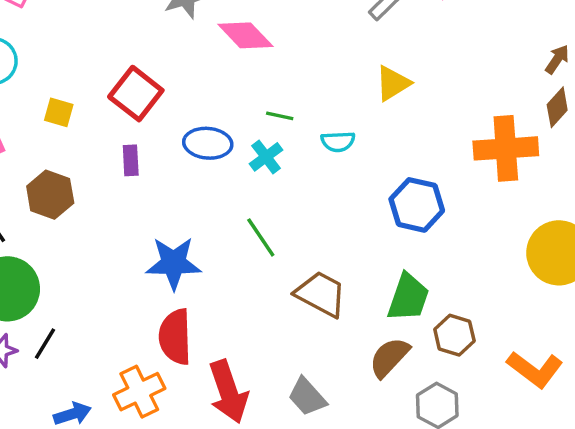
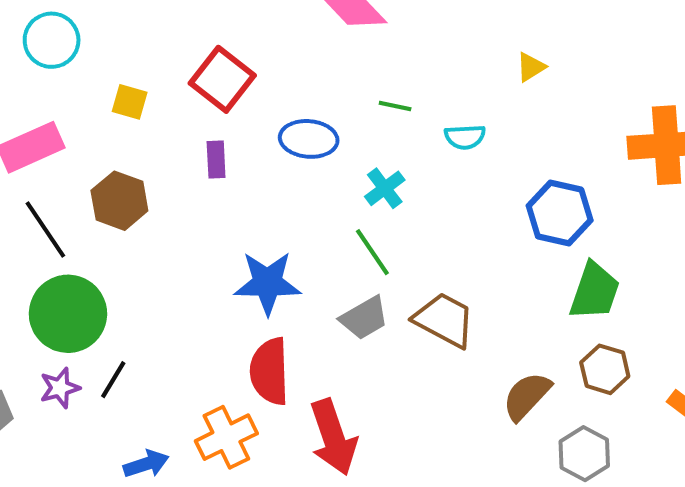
yellow triangle: (393, 83) -> (531, 67), size x0.7
cyan cross: (266, 157) -> (385, 188), moved
green trapezoid: (408, 297) -> (595, 291), moved
gray trapezoid: (307, 397) -> (364, 318), moved, turned -78

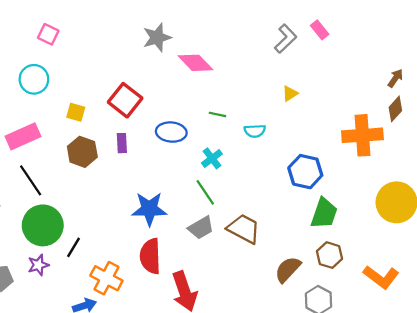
brown hexagon: (119, 201) -> (82, 152), moved
black line: (113, 380) -> (73, 247), moved
orange cross: (226, 437) -> (106, 278), moved, turned -36

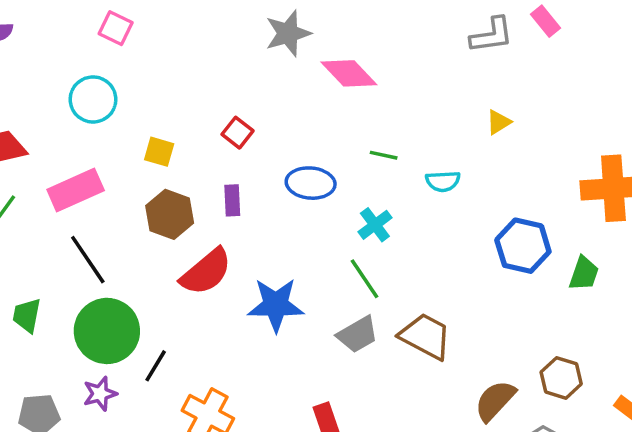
gray L-shape: (286, 39) -> (492, 35), turned 36
red square: (125, 100) -> (237, 133), size x0.6
green trapezoid: (324, 213) -> (584, 274), moved, size x0.7
red semicircle: (150, 256) -> (206, 272), moved, turned -128

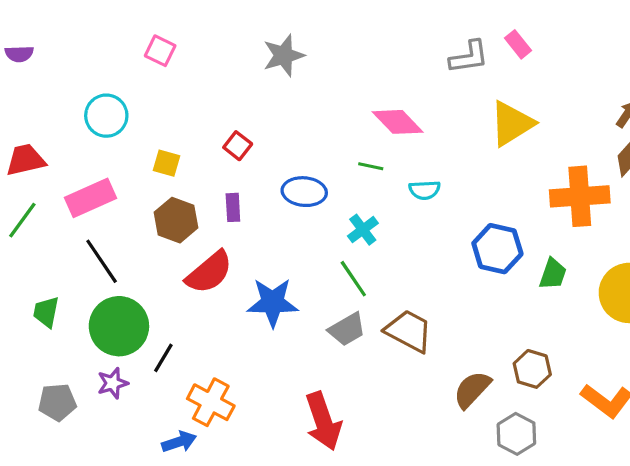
pink square: (116, 28) -> (160, 51), moved
pink diamond: (349, 73) -> (398, 122), moved
yellow triangle: (499, 122) -> (512, 124), moved, size x2.0

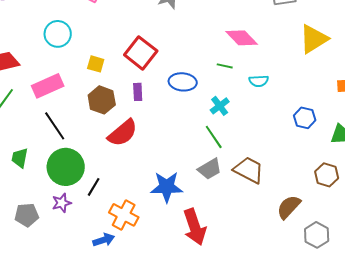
red square: (238, 146) -> (141, 53), size x1.8
blue hexagon: (497, 249) -> (305, 118), size x0.7
blue star: (273, 302) -> (167, 187), moved
brown hexagon: (532, 369) -> (327, 175), moved

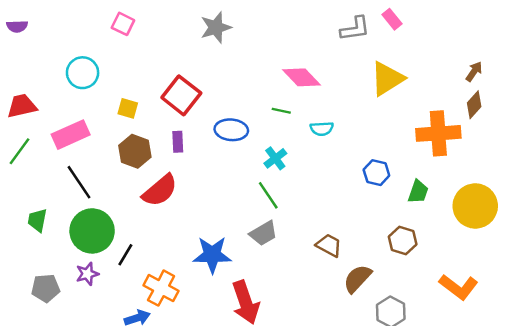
brown trapezoid: (249, 170) -> (329, 245), moved, size x0.7

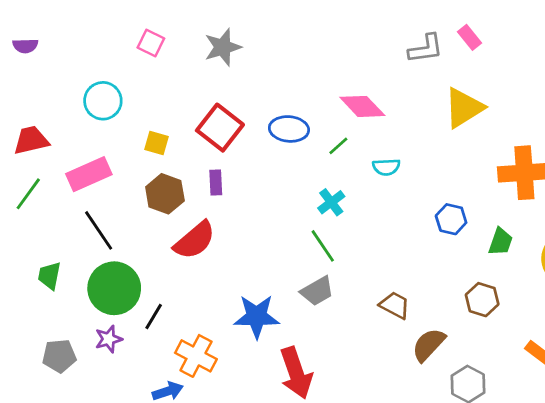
gray star: (216, 27) -> (223, 47), moved
green line: (281, 111) -> (338, 146), turned -54
blue ellipse: (231, 130) -> (289, 129), moved

